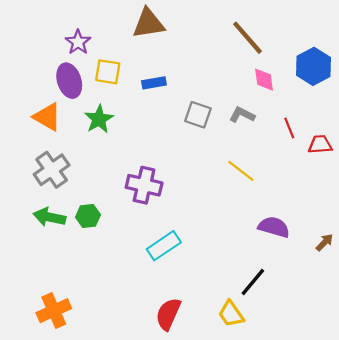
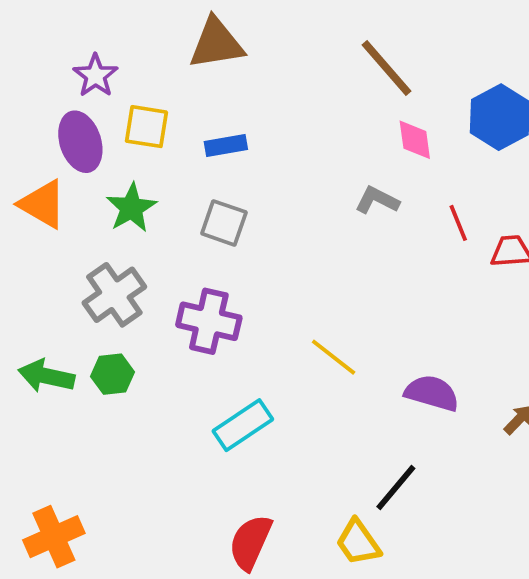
gray square: (198, 115) -> (224, 223), moved
gray cross: (52, 170) -> (114, 295), moved
yellow line: (241, 171) -> (334, 357), moved

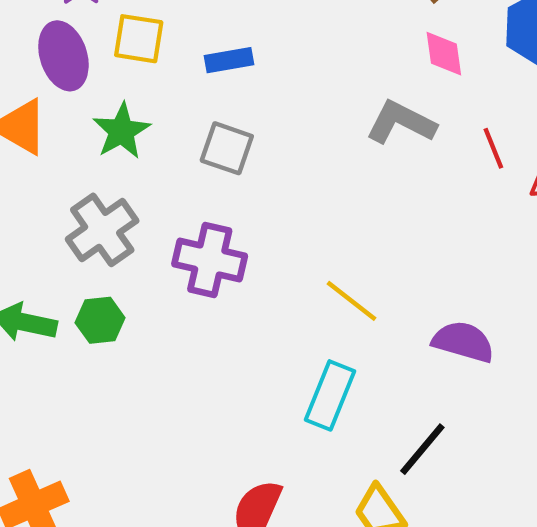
gray L-shape: (377, 200) -> (401, 122), size x1.4
cyan rectangle: (243, 425) -> (330, 395), moved, turned -34

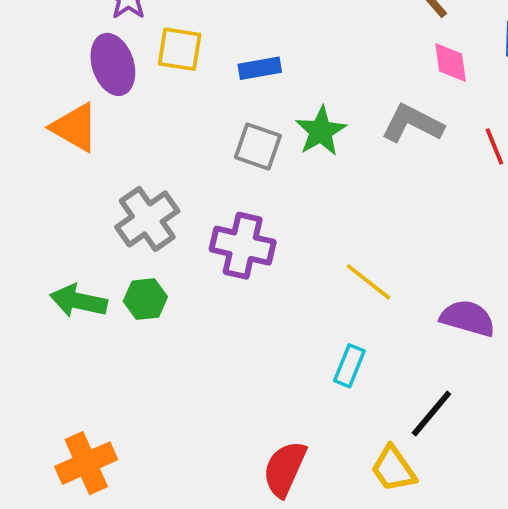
green star: (122, 131) -> (321, 131), moved
cyan rectangle: (330, 395) -> (349, 366), size x0.7

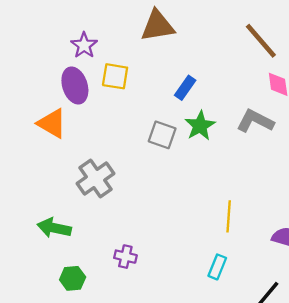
blue rectangle: (260, 68) -> (185, 88), moved, turned -45
purple cross: (243, 246) -> (125, 257), moved, size x0.6
yellow line: (369, 282) -> (229, 216), turned 56
green hexagon: (145, 299) -> (73, 278), moved

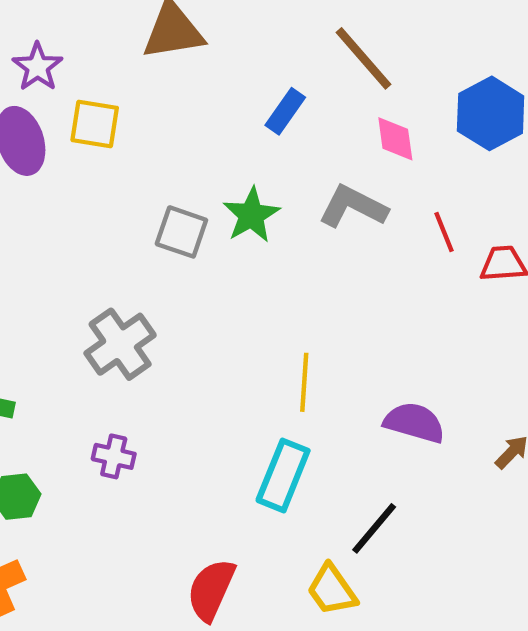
blue rectangle: (185, 88) -> (285, 111), moved
gray cross: (96, 178) -> (120, 344), moved
cyan rectangle: (217, 267) -> (283, 475), size x1.5

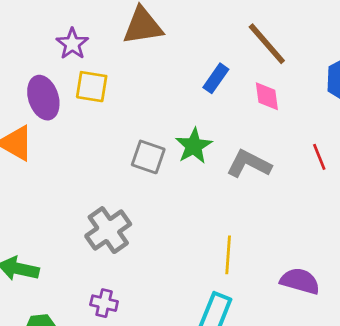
purple star: (38, 67) -> (72, 44), moved
pink diamond: (395, 139) -> (267, 96), moved
gray L-shape: (353, 207) -> (249, 164), moved

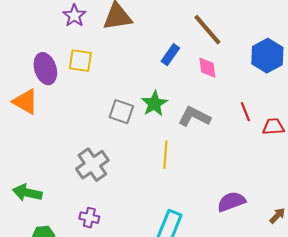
purple star: (72, 44) -> (74, 16), moved
yellow line: (228, 255) -> (165, 155), moved
purple semicircle: (300, 281) -> (231, 202), turned -36

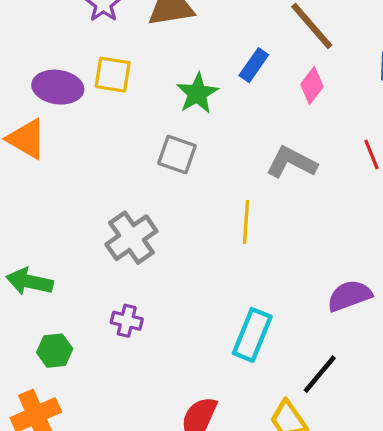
pink diamond: (207, 68) -> (312, 86), turned 45
purple ellipse: (45, 69) -> (58, 87), turned -64
green star: (154, 104) -> (197, 93), moved

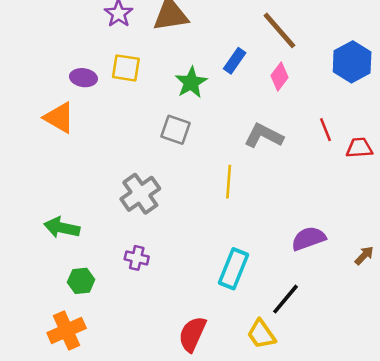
purple ellipse: (58, 87) -> (83, 78), size x0.7

